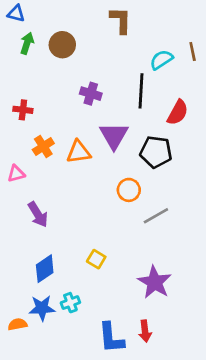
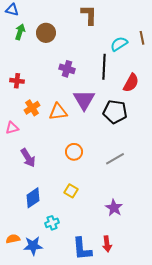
orange circle: (129, 190) -> (74, 152), moved
purple star: (155, 282) -> (114, 208), size x0.7
blue star: (42, 308) -> (33, 246), moved

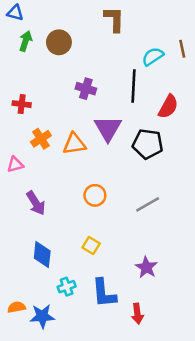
blue diamond: (33, 198) -> (42, 254), turned -50
blue L-shape: (82, 249) -> (104, 293), moved

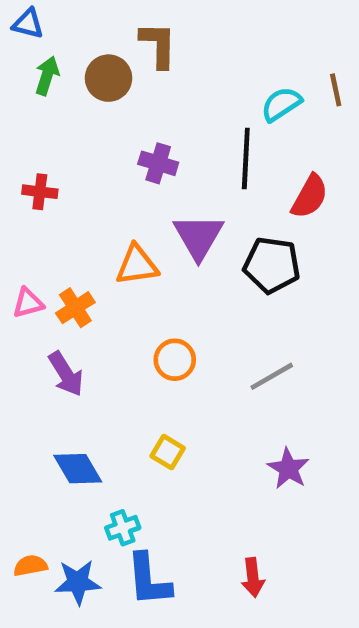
brown L-shape: (114, 19) -> (158, 45), moved
orange cross: (41, 139) -> (75, 308), moved
blue diamond: (42, 254) -> (78, 469), turned -36
purple star: (146, 267) -> (288, 469), moved
blue L-shape: (104, 293) -> (149, 580), moved

